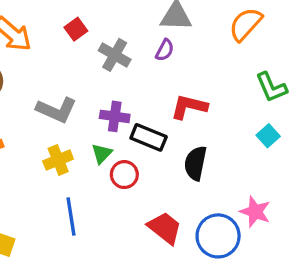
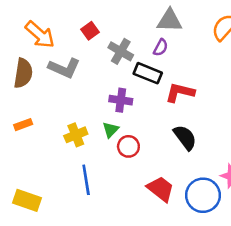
gray L-shape: (56, 110) -> (64, 68), moved
black rectangle: (149, 137) -> (148, 73), moved
black semicircle: (195, 163) -> (185, 137), turned 132

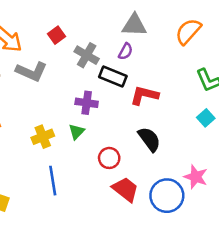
red circle: (128, 146) -> (109, 158), moved

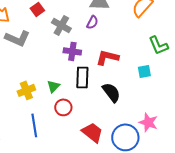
black rectangle: (113, 76) -> (82, 77), moved, turned 70
purple cross: (87, 103) -> (72, 51), moved
cyan square: (206, 118) -> (144, 71), moved, turned 32
red circle: (109, 158) -> (63, 107), moved

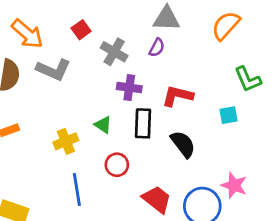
green triangle: (53, 86) -> (103, 125), moved, turned -40

